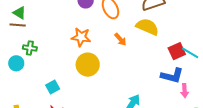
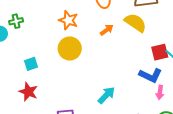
orange arrow: (120, 39) -> (107, 30), turned -96
green cross: (30, 48) -> (16, 21), turned -32

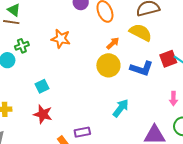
orange star: (68, 20) -> (61, 39), moved
yellow circle: (70, 48) -> (108, 65), moved
blue L-shape: (151, 75) -> (142, 68), moved

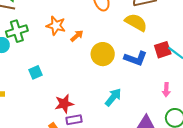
orange arrow: (113, 43) -> (77, 36), moved
green cross: (22, 46) -> (17, 31), size x1.5
red star: (43, 114) -> (64, 104), moved, turned -30

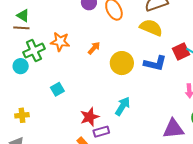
orange star: (56, 26) -> (60, 42), moved
cyan arrow: (113, 97) -> (123, 106), moved

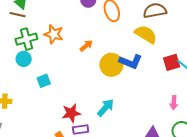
blue L-shape: (155, 63) -> (131, 62), moved
cyan circle: (21, 66) -> (24, 59), moved

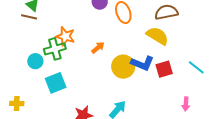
green cross: (26, 39) -> (55, 49), moved
red square: (172, 62) -> (164, 69), moved
cyan square: (44, 81) -> (56, 83), size x1.5

